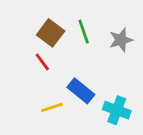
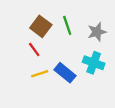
yellow line: (52, 107) -> (40, 74), moved
cyan cross: (117, 110) -> (94, 63), moved

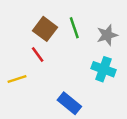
blue rectangle: (65, 73) -> (69, 103), moved
yellow line: (40, 74) -> (17, 79), moved

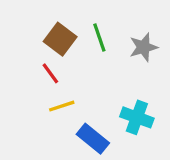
cyan cross: (103, 69) -> (137, 117), moved
yellow line: (17, 79) -> (62, 106), moved

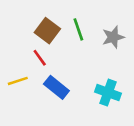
yellow line: (62, 106) -> (18, 81), moved
blue rectangle: (93, 139) -> (56, 87), moved

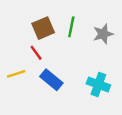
green line: (78, 29) -> (71, 27), turned 30
brown square: (47, 31) -> (43, 28), turned 30

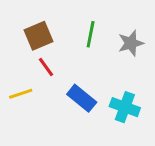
brown square: (43, 28) -> (39, 36), moved
blue rectangle: (51, 80) -> (82, 98), moved

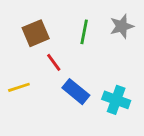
gray star: (131, 43) -> (122, 26), moved
red line: (46, 67) -> (54, 62), moved

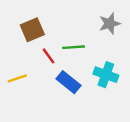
green line: (84, 32) -> (73, 47), moved, turned 75
cyan cross: (116, 100) -> (106, 75), moved

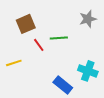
cyan cross: (106, 75) -> (88, 71), moved
blue rectangle: (68, 82) -> (63, 85), moved

